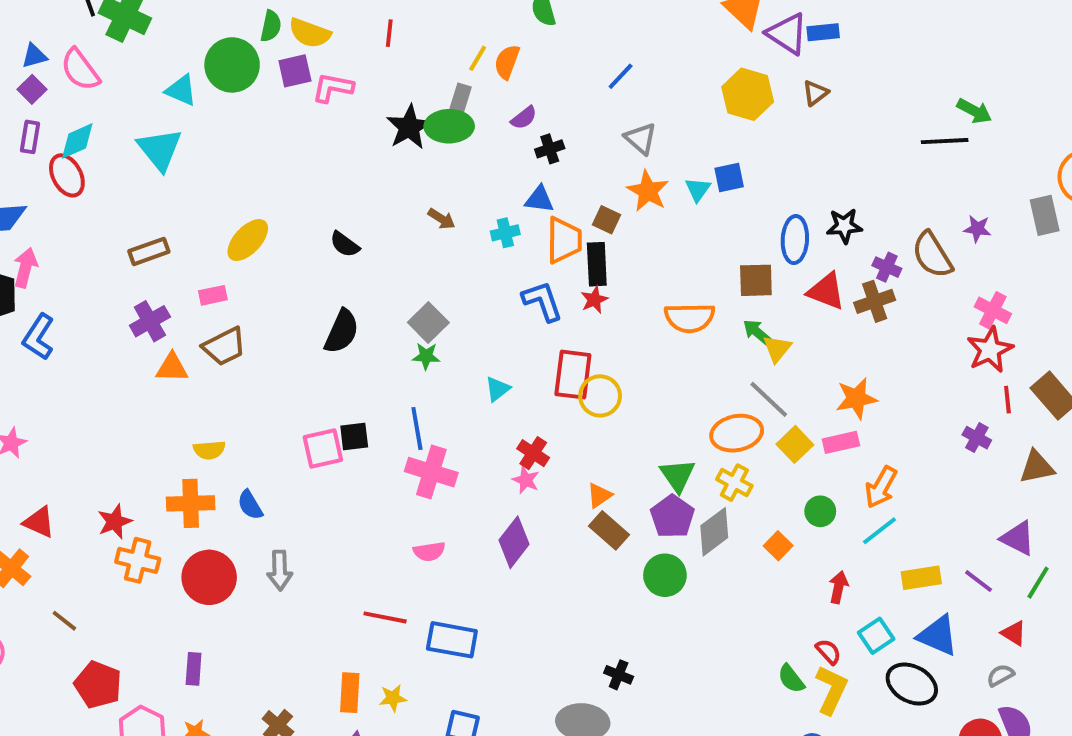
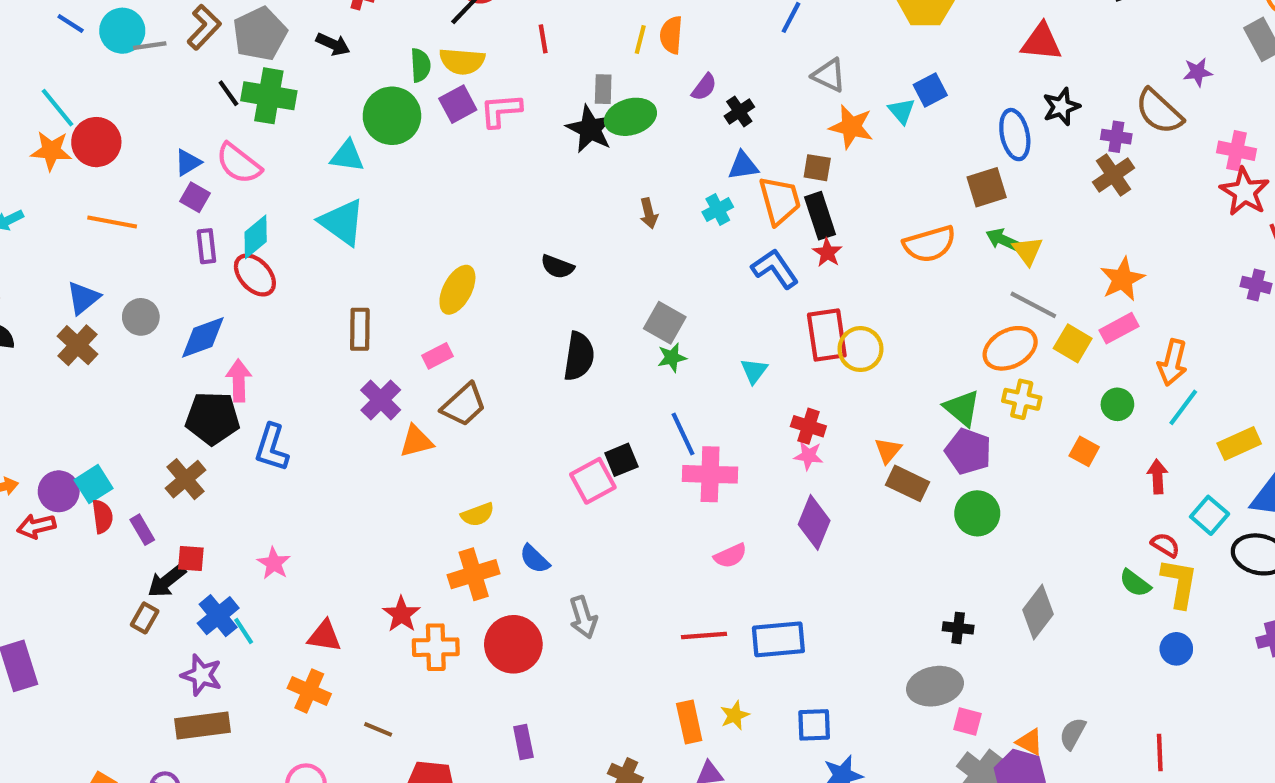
gray rectangle: (461, 98) -> (603, 89), moved
brown arrow: (441, 219) -> (649, 213), turned 60
brown rectangle: (149, 251) -> (360, 329), turned -54
red triangle: (826, 291) -> (1041, 42), moved
gray diamond: (714, 532) -> (1038, 612), moved

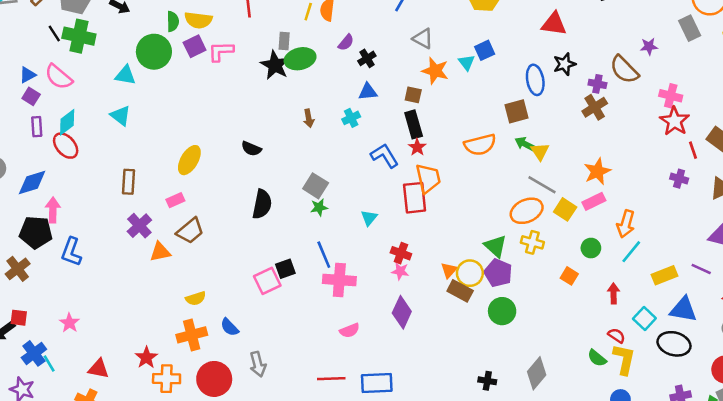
orange trapezoid: (780, 201) -> (428, 178), moved
cyan triangle: (342, 222) -> (120, 116), size x0.7
yellow circle: (860, 349) -> (470, 273), moved

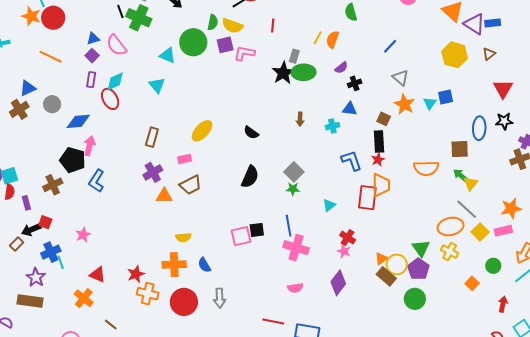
red triangle: (554, 24) -> (503, 89), turned 40

